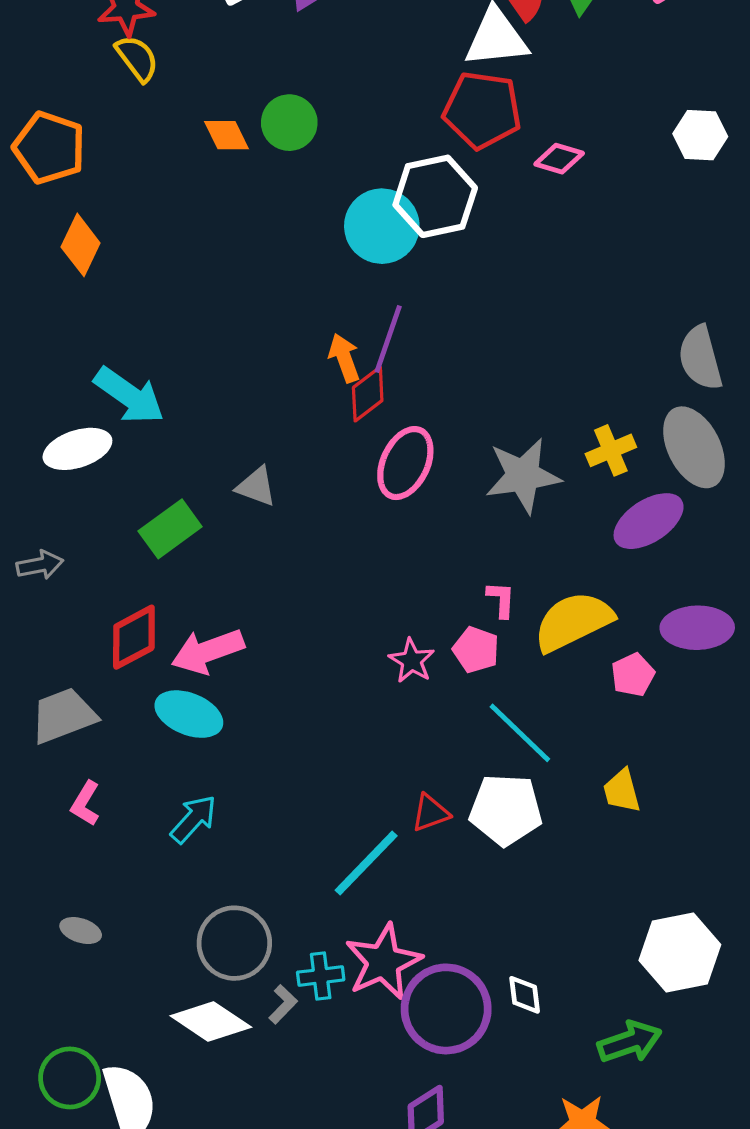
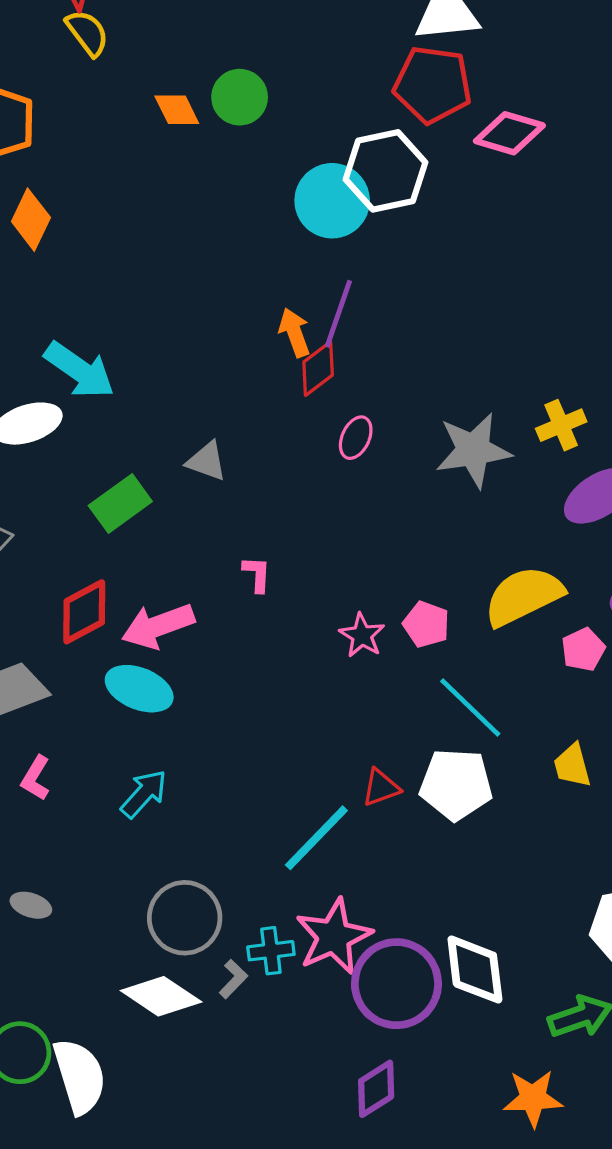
pink diamond: (559, 159) -> (509, 133), size x1.4
pink ellipse: (405, 463) -> (356, 438), size x0.6
pink L-shape: (501, 599) -> (257, 574), moved
white diamond: (525, 995) -> (475, 970), size x1.8

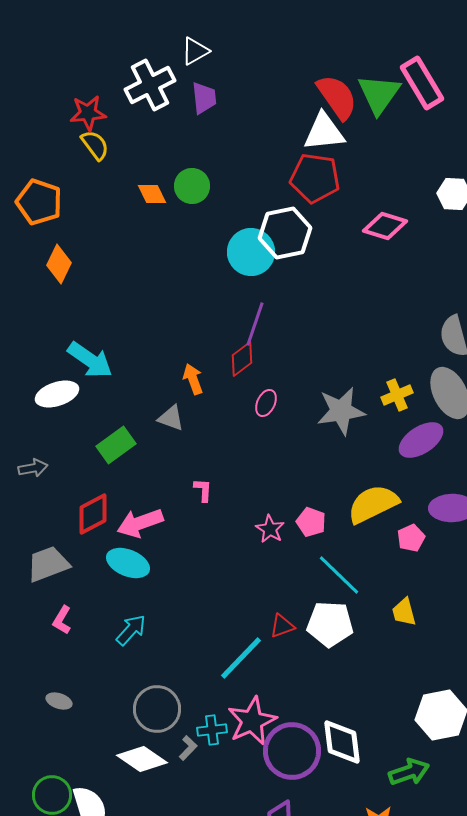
pink diamond: (509, 133) -> (385, 226), moved
orange arrow: (294, 333) -> (193, 379), moved

